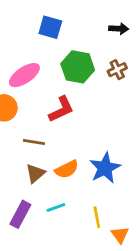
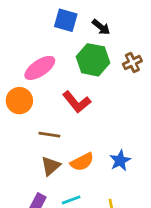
black arrow: (119, 29) -> (101, 27), moved, turned 36
red L-shape: (61, 109) -> (77, 102), turned 76
blue star: (105, 168) -> (120, 161), size x0.7

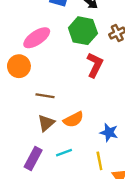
red L-shape: (77, 102) -> (95, 65), moved, turned -115
blue star: (120, 161) -> (109, 132), moved, turned -30

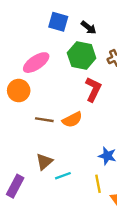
orange semicircle: (73, 119) -> (72, 120), moved
brown triangle: (46, 123) -> (44, 162), moved
purple rectangle: (33, 159) -> (15, 186), moved

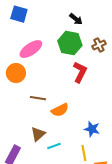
blue square: (58, 22) -> (19, 14), moved
orange semicircle: (72, 120) -> (60, 110), moved

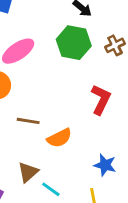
red L-shape: (80, 72) -> (101, 100), moved
cyan line: (54, 146) -> (51, 189), turned 56

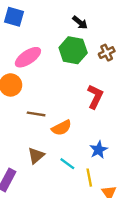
blue star: (105, 165) -> (99, 150), turned 30
cyan line: (51, 189) -> (67, 164), moved

